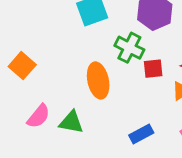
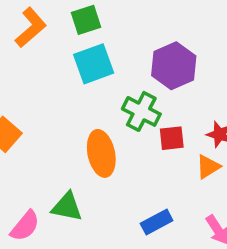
pink semicircle: (39, 116) -> (25, 226), moved

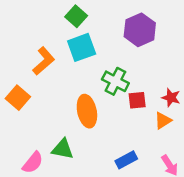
green square: (86, 20) -> (76, 16), turned -30
orange L-shape: (31, 28) -> (44, 61), moved
purple hexagon: (174, 66) -> (140, 30), moved

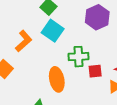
cyan square: (82, 47) -> (53, 31), turned -35
green cross: (115, 81) -> (79, 57), turned -30

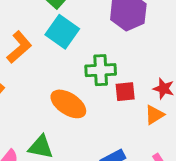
orange ellipse: (57, 79) -> (68, 104), turned -45

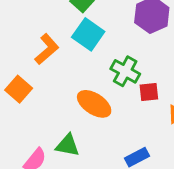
green cross: (101, 70) -> (125, 71), turned 32

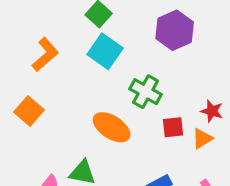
orange L-shape: (47, 49) -> (45, 54), moved
red square: (149, 92) -> (173, 127), moved

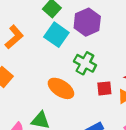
purple hexagon: (175, 30) -> (87, 22), moved

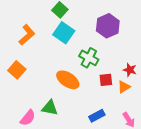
purple hexagon: (87, 22) -> (108, 26), moved

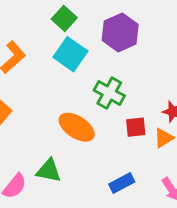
purple hexagon: (108, 26) -> (120, 32), moved

